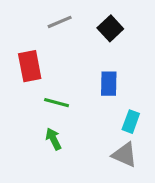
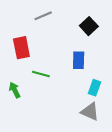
black square: (110, 28) -> (89, 26), moved
green arrow: (53, 139) -> (15, 90), moved

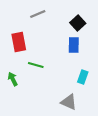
blue rectangle: (79, 60) -> (74, 45), moved
gray triangle: (90, 112) -> (69, 102), moved

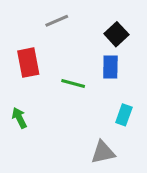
green line: (36, 65) -> (73, 84), moved
gray triangle: (69, 102) -> (103, 152), turned -36

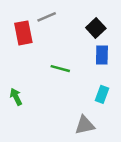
red rectangle: (28, 63) -> (23, 33), moved
blue rectangle: (110, 67) -> (102, 55), moved

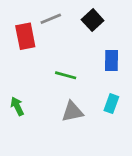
black square: (96, 28) -> (93, 20), moved
gray triangle: (85, 125) -> (72, 112), moved

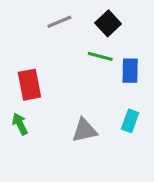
red rectangle: (25, 36) -> (29, 85), moved
green line: (66, 75) -> (100, 56), moved

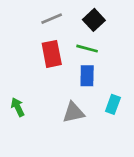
blue rectangle: (130, 71) -> (87, 76), moved
red rectangle: (29, 85) -> (52, 54), moved

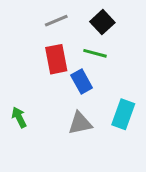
blue rectangle: (87, 76) -> (82, 82), moved, turned -30
cyan rectangle: (113, 104) -> (123, 114), size x1.4

